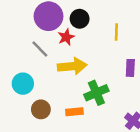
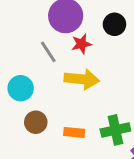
black circle: (80, 19) -> (114, 24), moved
green cross: (96, 93) -> (115, 130), moved

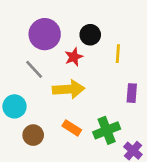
red star: (81, 44) -> (74, 57), moved
orange rectangle: (74, 132) -> (72, 128), moved, turned 36

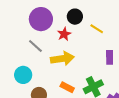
yellow line: (118, 54) -> (97, 29), turned -56

